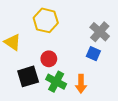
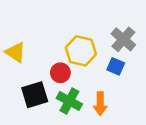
yellow hexagon: (46, 20) -> (81, 51), moved

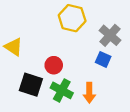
yellow hexagon: (81, 51) -> (72, 18), moved
black square: (35, 95) -> (31, 85), turned 35

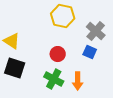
red circle: (54, 65) -> (58, 54), moved
black square: (31, 85) -> (15, 68), moved

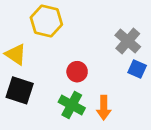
yellow hexagon: (63, 16) -> (46, 21), moved
blue square: (90, 52) -> (137, 69), moved

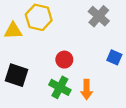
gray cross: (128, 41) -> (99, 16), moved
yellow triangle: (16, 54) -> (13, 31), moved, turned -36

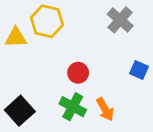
black square: (16, 75) -> (20, 111), moved, turned 30
orange arrow: (87, 90) -> (105, 109), turned -30

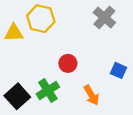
blue square: (139, 70) -> (118, 70), moved
green cross: (73, 107) -> (48, 90), moved, turned 30

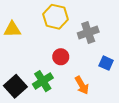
gray cross: (104, 17) -> (88, 33), moved, turned 30
yellow hexagon: (41, 19) -> (55, 17), moved

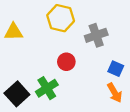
orange arrow: (82, 85) -> (115, 93), moved

